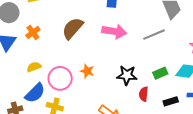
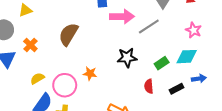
pink arrow: (114, 31) -> (122, 16), moved
black star: (127, 75) -> (127, 58), moved

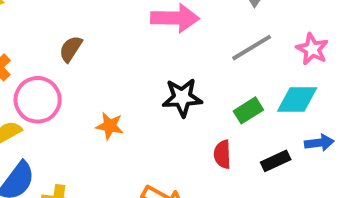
gray line: (149, 26) -> (252, 48), moved
brown semicircle: (68, 34) -> (71, 49), size x0.6
pink circle: (65, 85) -> (38, 100), moved

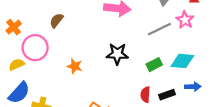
pink star: (312, 49) -> (185, 20), moved
red semicircle: (222, 154) -> (145, 95), moved

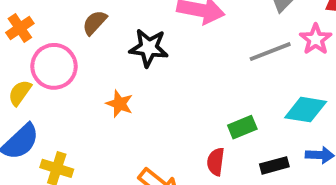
black star: (117, 54) -> (149, 48), moved
yellow semicircle: (17, 64) -> (20, 93), turned -35
green rectangle: (154, 65) -> (242, 127), moved
red semicircle: (145, 95) -> (216, 162), moved

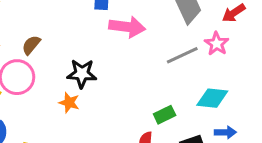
brown semicircle: (95, 23) -> (31, 45), moved
black star: (149, 48) -> (82, 74), moved

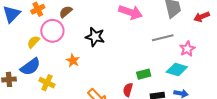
pink star: (217, 44) -> (187, 49), moved
orange star: (69, 103) -> (73, 61), moved

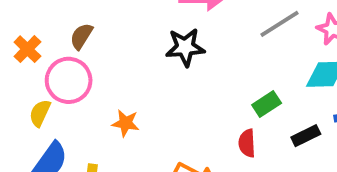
black star: (95, 37) -> (185, 47), moved

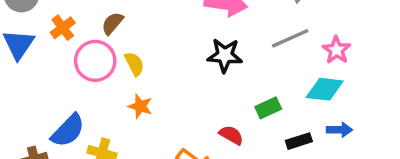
black star: (185, 47) -> (225, 55), moved
yellow semicircle: (40, 113) -> (134, 64), moved, turned 120
red semicircle: (247, 143) -> (231, 135), moved, turned 115

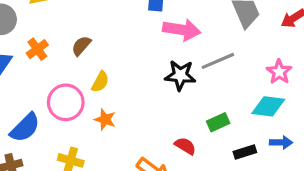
gray line: (290, 38) -> (218, 61), moved
pink circle: (95, 61) -> (66, 102), moved
yellow semicircle: (134, 64) -> (100, 82), turned 55
blue semicircle: (68, 131) -> (25, 128), moved

